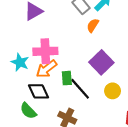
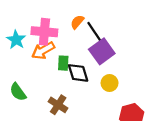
orange semicircle: (93, 25) -> (77, 22), moved
black line: (80, 89) -> (95, 33), moved
black diamond: (38, 91) -> (78, 73), moved

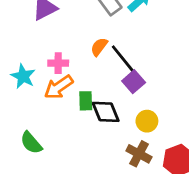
pink cross: (44, 32) -> (58, 63), size x0.6
purple square: (102, 51) -> (134, 82), size x0.7
brown cross: (58, 105) -> (139, 154), moved

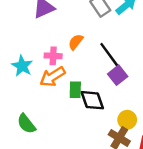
orange semicircle: (99, 47) -> (76, 42), moved
yellow circle: (147, 121) -> (127, 120), moved

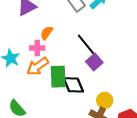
orange semicircle: (76, 42) -> (47, 33), moved
green rectangle: (75, 90) -> (58, 77), size x1.5

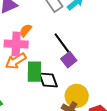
pink cross: (37, 48) -> (16, 44), size x1.6
yellow circle: (105, 100) -> (77, 96), size x1.5

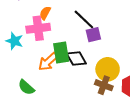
purple square: (69, 60) -> (93, 35), turned 35
orange arrow: (16, 61) -> (48, 62), moved

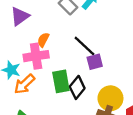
black diamond: (76, 59) -> (77, 87), turned 70
orange arrow: (48, 62) -> (24, 84), moved

